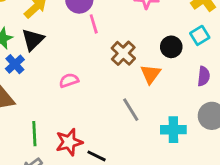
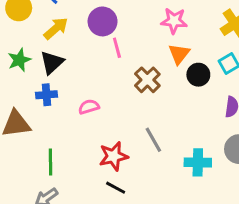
blue cross: (15, 64) -> (47, 95), moved, turned 36
orange triangle: (150, 74) -> (179, 54), moved
red star: (69, 142) -> (113, 156), moved

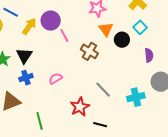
yellow arrow: (56, 28) -> (29, 26), moved
black line: (116, 188) -> (100, 125), moved

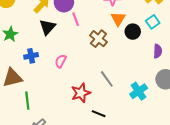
black triangle: (24, 56) -> (47, 27), moved
pink semicircle: (56, 79) -> (61, 61), turned -40
cyan cross: (136, 97) -> (139, 91), turned -30
green line: (40, 121) -> (27, 101), moved

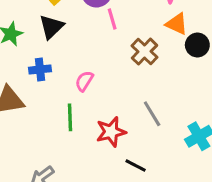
orange triangle: (118, 19) -> (177, 24), turned -42
black triangle: (47, 27) -> (51, 27), moved
green line: (27, 101) -> (70, 117), moved

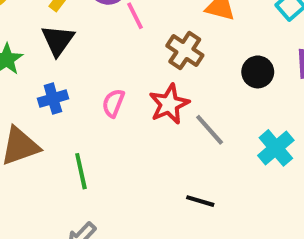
black circle: (197, 45) -> (258, 72), moved
green line: (70, 117) -> (81, 171), moved
red star: (111, 132) -> (169, 104), moved

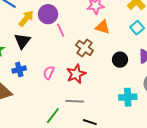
gray line: (210, 130) -> (75, 101), moved, turned -48
cyan cross: (276, 148) -> (128, 97), turned 36
green line: (81, 171) -> (53, 116), moved, turned 48

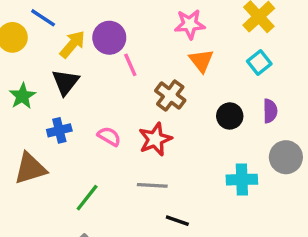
orange triangle: (103, 27) -> (201, 61), turned 35
pink semicircle: (49, 73) -> (109, 136), turned 96
green line: (53, 116) -> (87, 198), moved

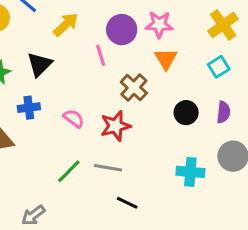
purple circle: (109, 38) -> (122, 30), moved
yellow arrow: (72, 44) -> (66, 25), moved
green line: (87, 198) -> (69, 171), moved

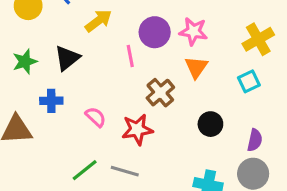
purple semicircle: (223, 112) -> (255, 140), moved

